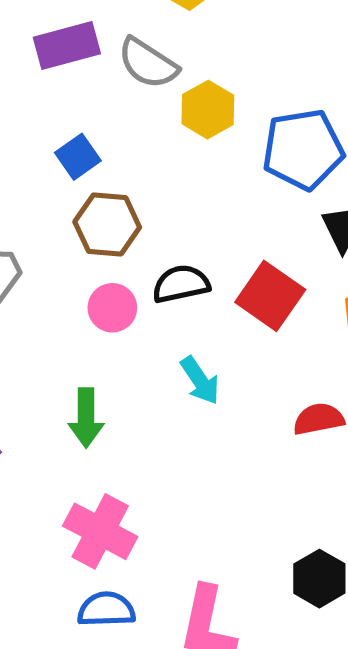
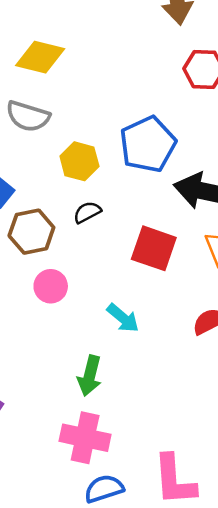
yellow hexagon: (208, 110) -> (79, 161), moved
black semicircle: (181, 284) -> (87, 212), moved, size x0.7
green arrow: (86, 418) -> (90, 376), moved, turned 30

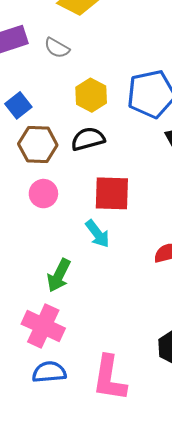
gray semicircle: (28, 116) -> (57, 48), size x0.7
black semicircle: (87, 212) -> (88, 139), size x1.4
red square: (154, 248) -> (112, 193), moved, turned -30

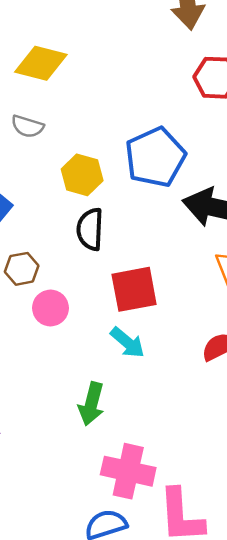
black semicircle: (88, 139) -> (90, 229), turned -60
brown hexagon: (38, 144) -> (22, 269), moved, size x0.7
pink cross: (43, 326) -> (128, 471), moved

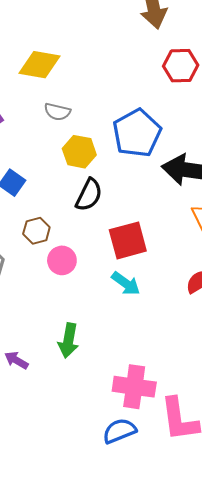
gray semicircle: (27, 126) -> (57, 112), moved
black semicircle: (90, 229) -> (89, 195), turned -152
green arrow: (91, 404) -> (68, 340), moved

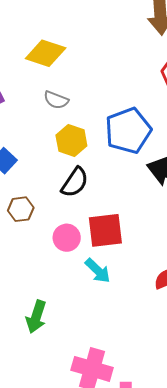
pink circle: (62, 260) -> (67, 238), moved

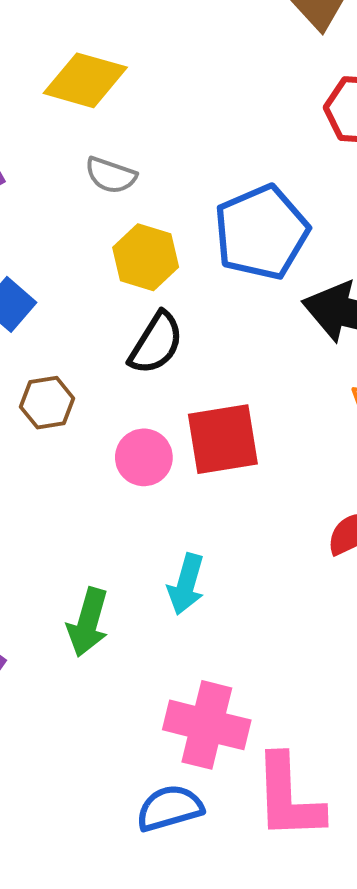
cyan arrow: (98, 271) -> (186, 584), moved, turned 64

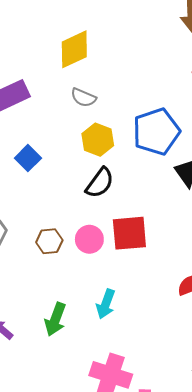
yellow diamond: (85, 80) -> (74, 49), turned -45
brown hexagon: (47, 403) -> (49, 241), moved

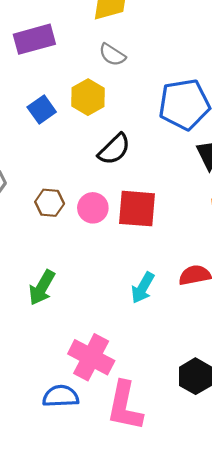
yellow hexagon: (98, 140) -> (88, 97), moved
cyan arrow: (106, 304) -> (143, 288), moved

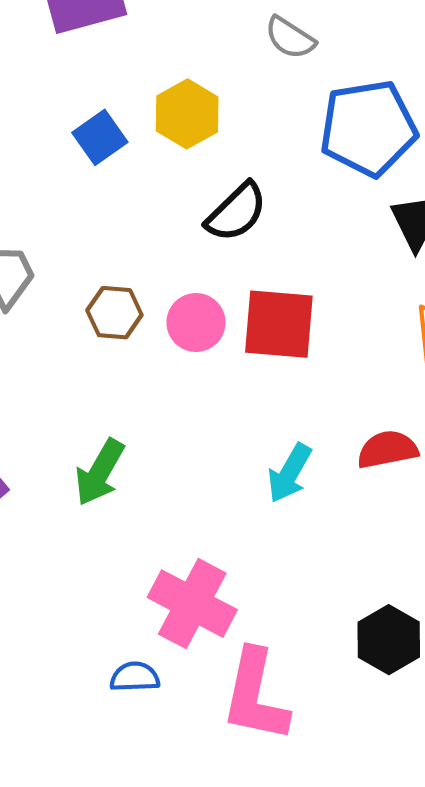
gray semicircle: (112, 55) -> (290, 38), moved
blue semicircle: (61, 396) -> (135, 677), size x0.7

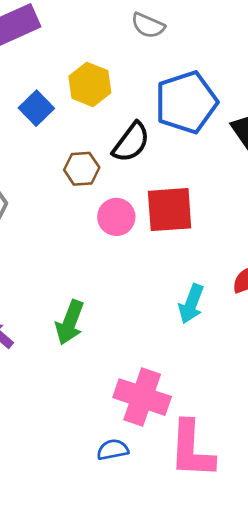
blue pentagon: (368, 128) -> (186, 102), moved
brown hexagon: (114, 313) -> (82, 169), moved

